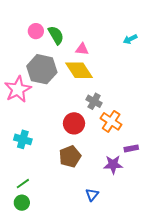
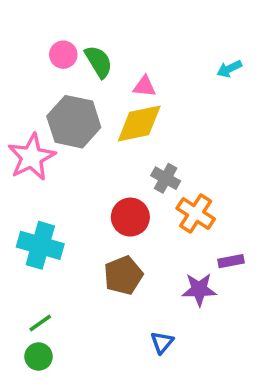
yellow diamond: (79, 70) -> (139, 123), turned -68
cyan cross: (23, 139) -> (40, 245), size x1.4

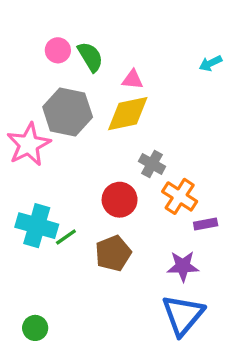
purple rectangle: (231, 261) -> (206, 224), moved
green line: (40, 323) -> (66, 237), moved
blue triangle: (162, 342) -> (183, 315), moved, size x2.0

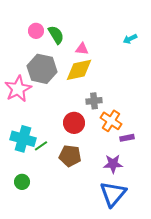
gray cross: (152, 164) -> (94, 101), turned -35
brown pentagon: (113, 253) -> (70, 156), turned 30
green circle: (35, 328) -> (22, 182), moved

